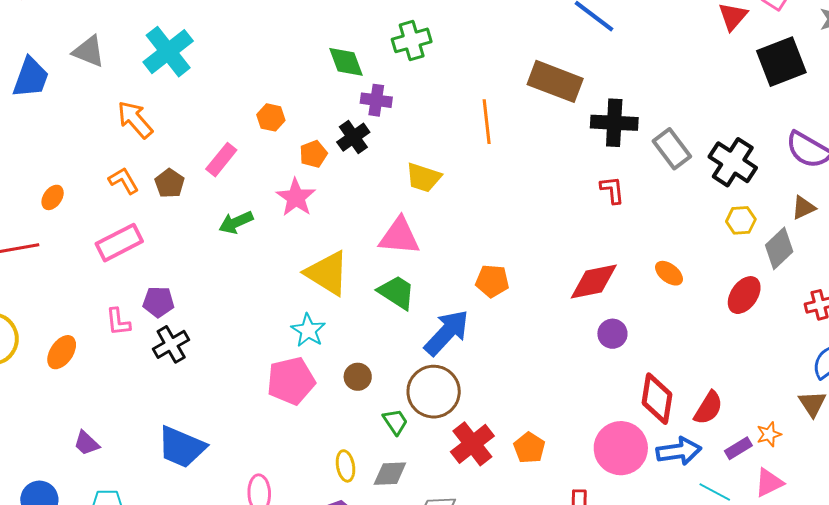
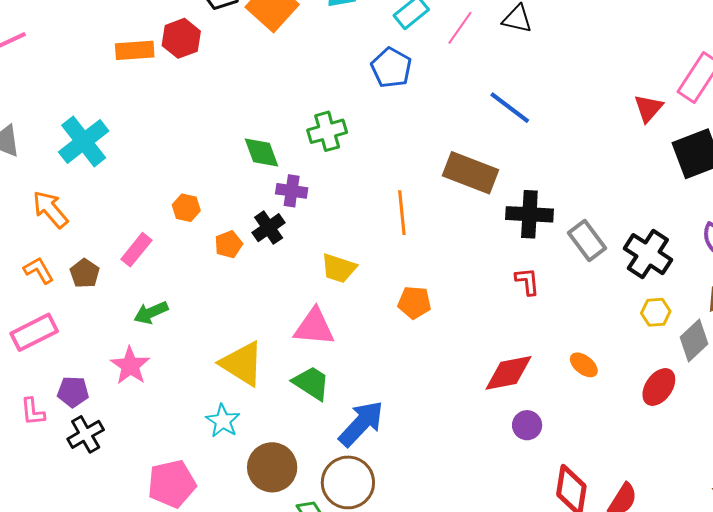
pink star: (296, 197) -> (130, 366), moved
orange pentagon: (492, 281) -> (414, 303), moved
brown circle: (358, 377) -> (272, 467), size x1.8
pink pentagon: (291, 381) -> (172, 484), moved

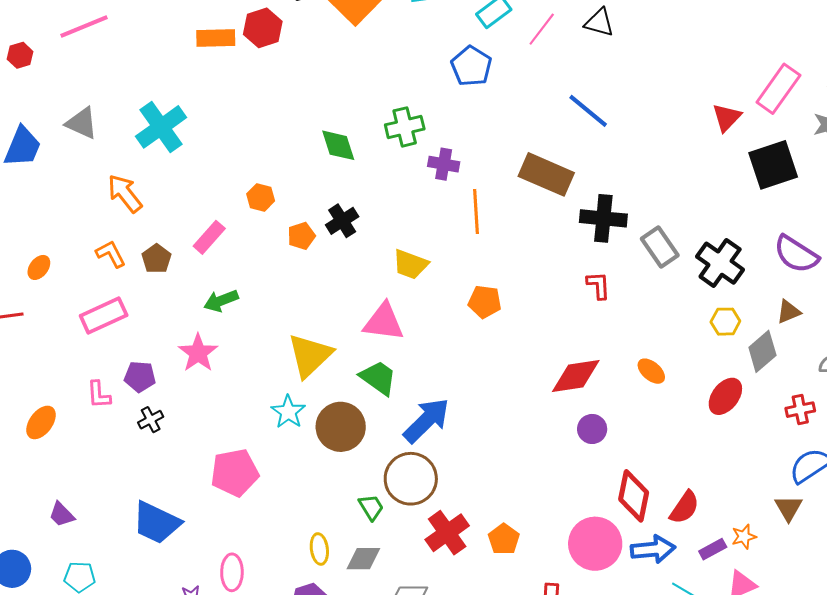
purple cross: (292, 191) -> (444, 164), moved
yellow triangle: (242, 364) -> (310, 355), turned 42
black cross: (86, 434) -> (151, 420), size x0.7
brown circle: (272, 467) -> (341, 427), moved

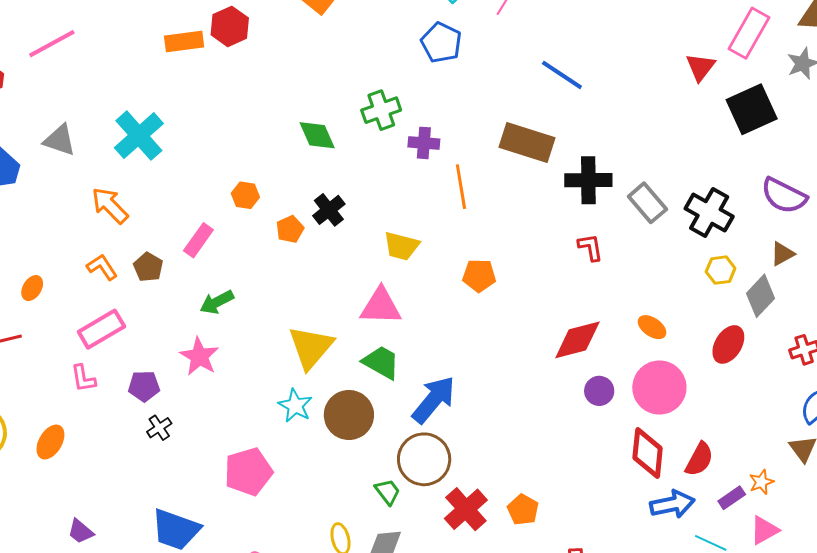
pink L-shape: (99, 395) -> (83, 378), moved
pink circle: (595, 544) -> (659, 388), moved

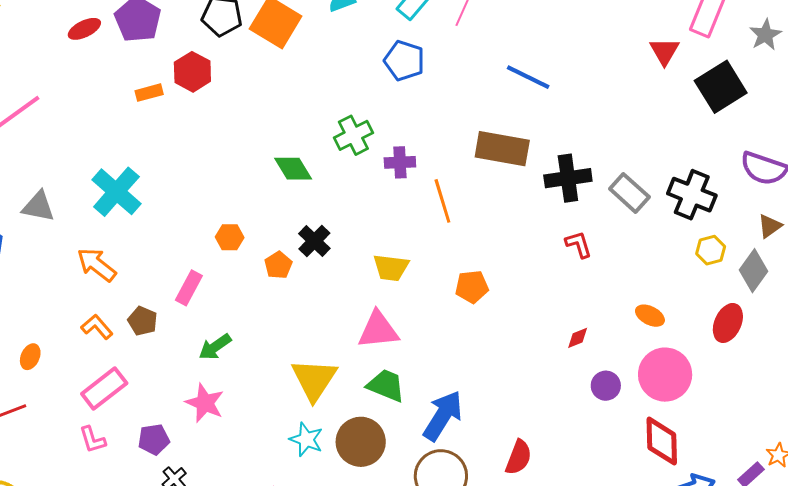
orange rectangle: (184, 41) -> (149, 93), size x0.7
red diamond: (577, 340) -> (578, 338), size x0.5
red semicircle: (699, 459) -> (519, 457), moved

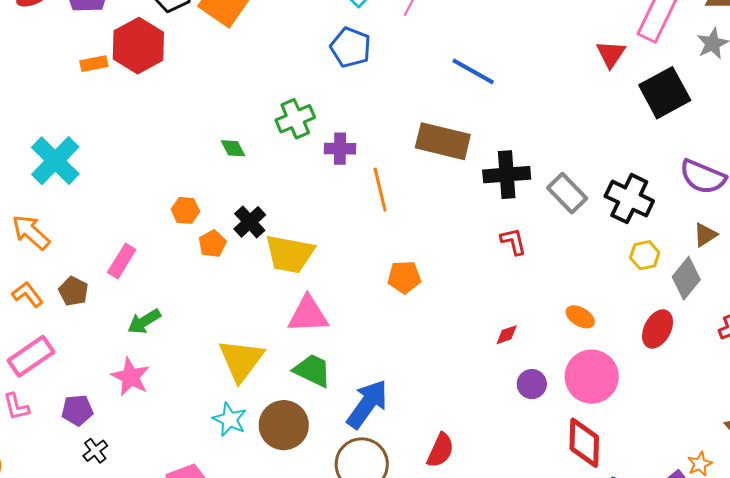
red hexagon: (192, 72) -> (138, 46), size x1.4
green diamond: (293, 169) -> (233, 148), size x0.7
orange hexagon: (230, 237) -> (185, 210), moved
yellow trapezoid: (391, 268) -> (290, 254), moved, size x1.4

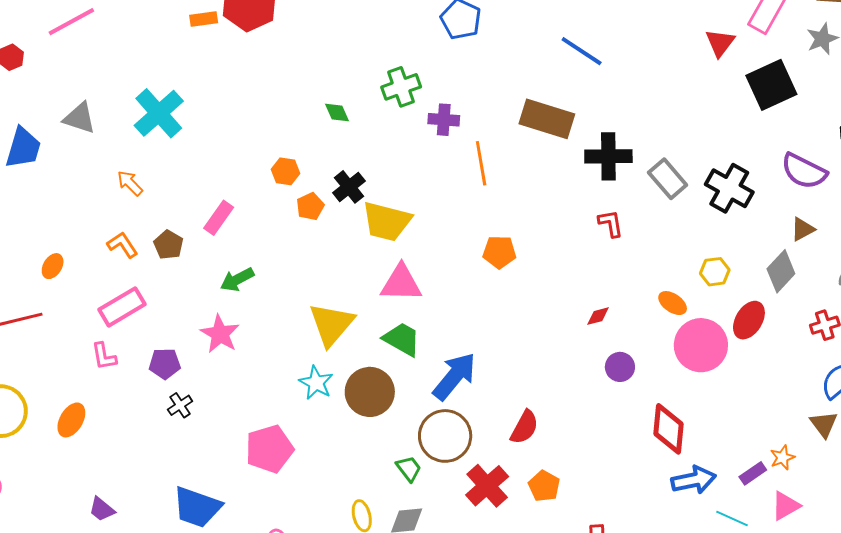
orange arrow: (31, 232) -> (130, 183), size x0.7
yellow hexagon: (645, 255) -> (715, 272), moved
pink circle: (592, 377) -> (701, 345), moved

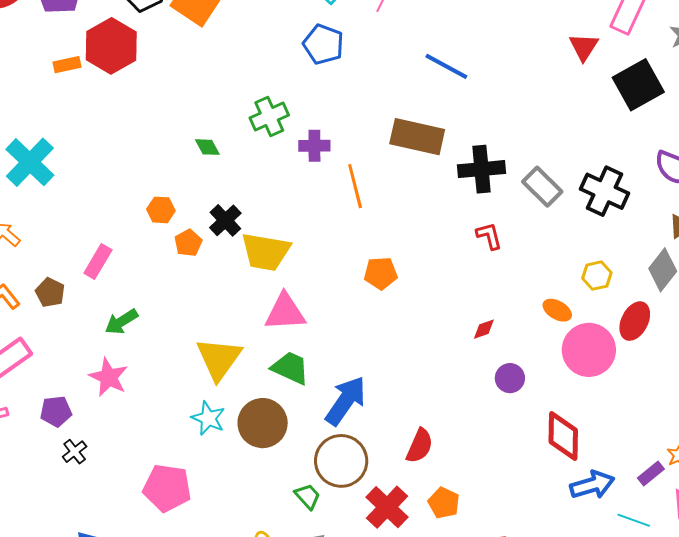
pink pentagon: (269, 449) -> (167, 488), turned 30

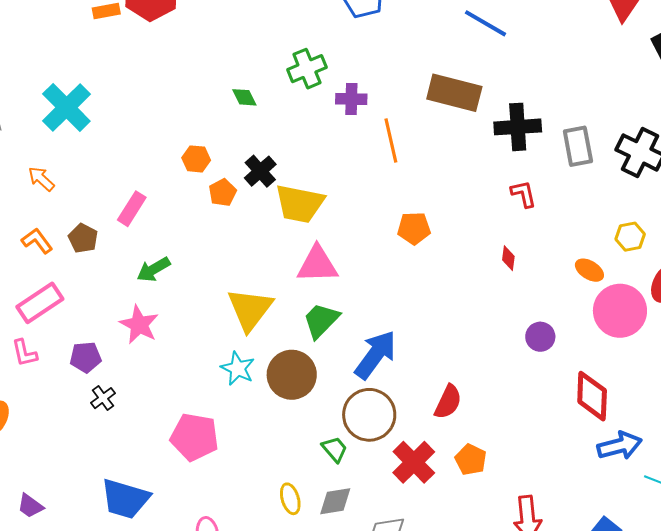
gray rectangle: (542, 187) -> (578, 146), turned 33
red diamond: (484, 329) -> (508, 258), moved, turned -65
green trapezoid: (290, 368) -> (321, 320), turned -72

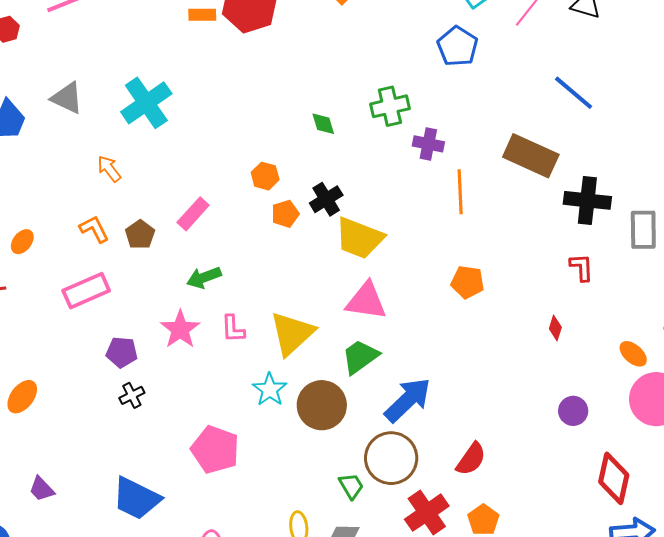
pink L-shape: (24, 353) -> (233, 329), moved

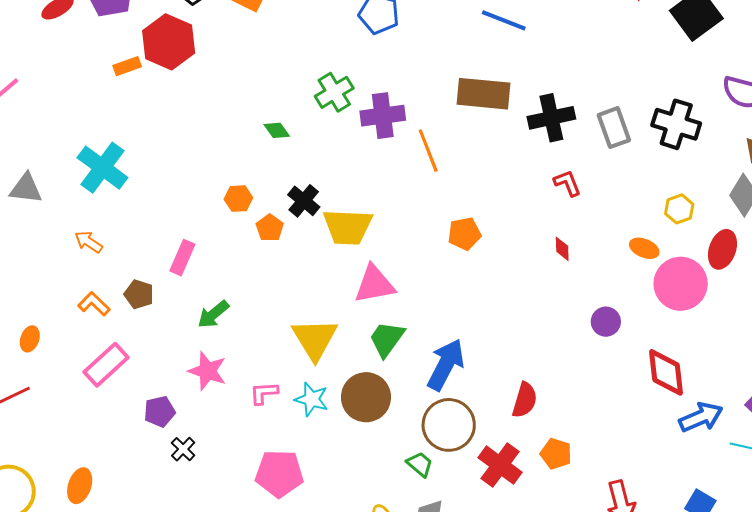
purple cross: (428, 144) -> (383, 116), size x1.4
pink L-shape: (233, 329) -> (264, 393), moved, turned 108

